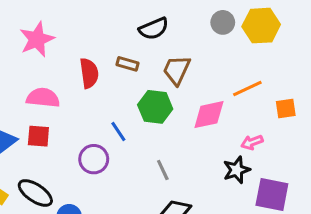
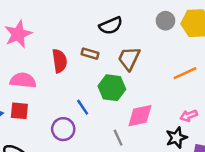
pink diamond: (209, 115) -> (140, 116), moved

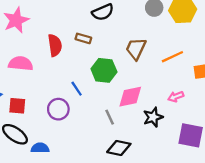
brown trapezoid: (129, 58) -> (136, 49), moved
red square: (19, 111) -> (17, 106), moved
black star: (176, 138) -> (153, 117), moved

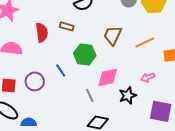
purple circle: (58, 109) -> (35, 81), moved

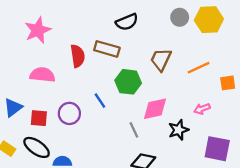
brown rectangle: (67, 26) -> (107, 49), size x1.5

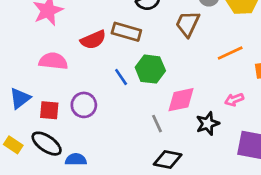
red semicircle: (78, 56) -> (93, 40), turned 75
brown trapezoid: (161, 59) -> (188, 24), moved
blue line: (100, 101) -> (121, 77), moved

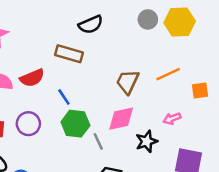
brown trapezoid: (188, 24) -> (128, 82), moved
red semicircle: (93, 40) -> (32, 78), moved
green hexagon: (150, 69) -> (75, 124), moved

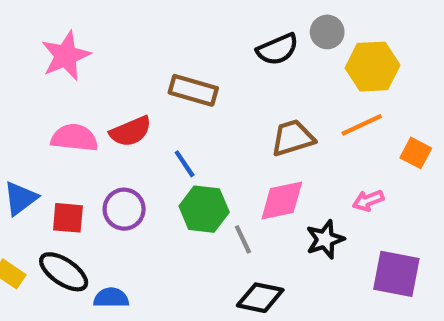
yellow hexagon: (180, 22) -> (373, 67), moved
black semicircle: (91, 25) -> (277, 49), moved
brown trapezoid: (128, 82) -> (293, 138), turned 48
orange square: (200, 91) -> (416, 153), turned 36

